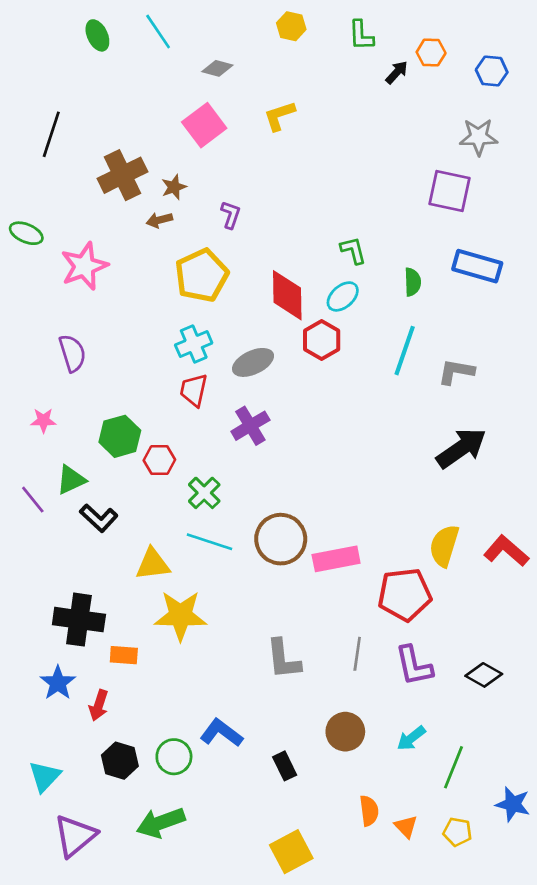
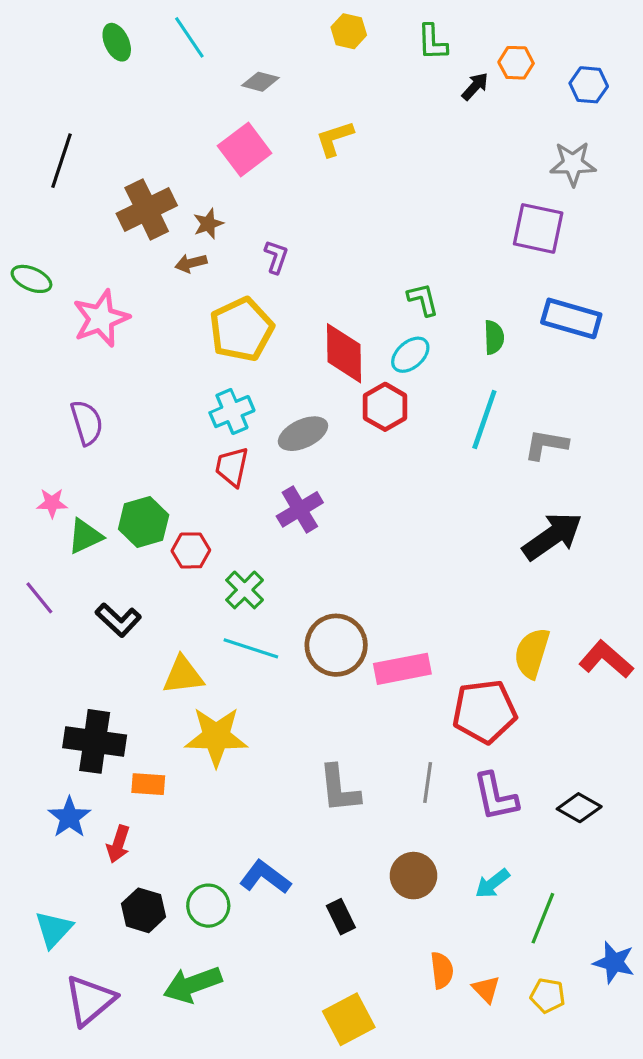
green triangle: (71, 480) -> (85, 536), moved

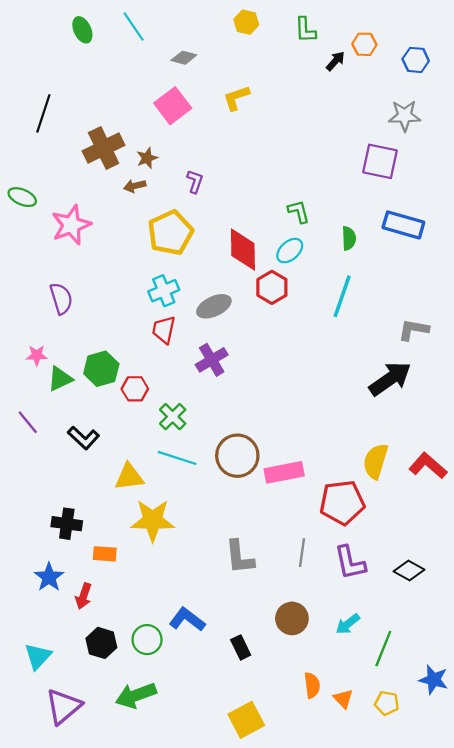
gray L-shape: (546, 445) -> (413, 330), moved
black cross: (95, 741) -> (67, 524), size x0.7

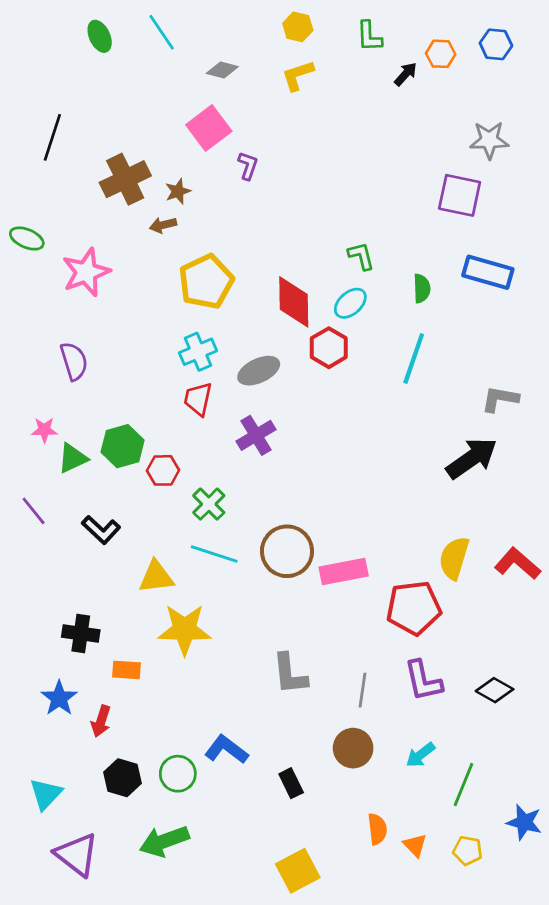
blue hexagon: (416, 60) -> (496, 44), moved
yellow L-shape: (236, 98) -> (298, 75), moved
purple L-shape: (195, 181) -> (248, 166), moved
gray line: (302, 553) -> (362, 690), moved
purple triangle: (63, 706) -> (77, 855), turned -42

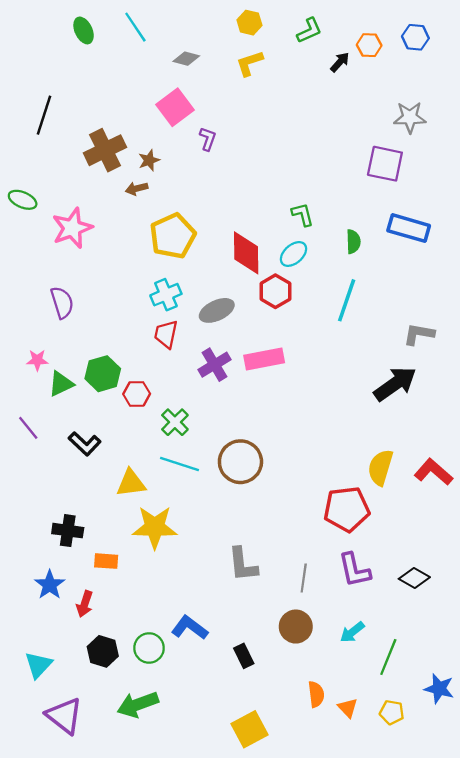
green L-shape: (369, 36) -> (309, 30), turned -112
pink rectangle: (344, 571) -> (264, 359), moved

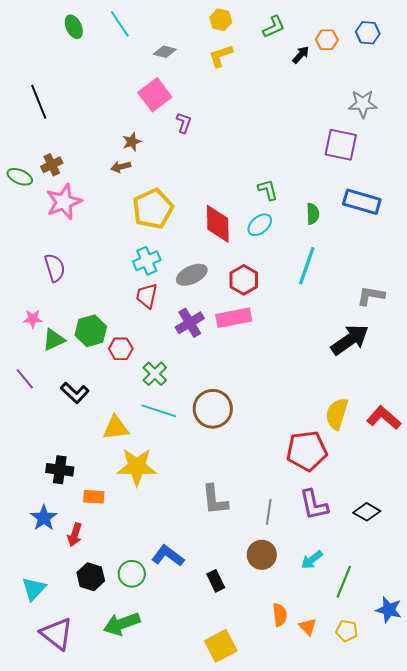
black line: (44, 115) -> (39, 102), turned -40
brown cross: (105, 150) -> (52, 165), moved, size x0.6
red hexagon: (275, 291) -> (244, 280), moved

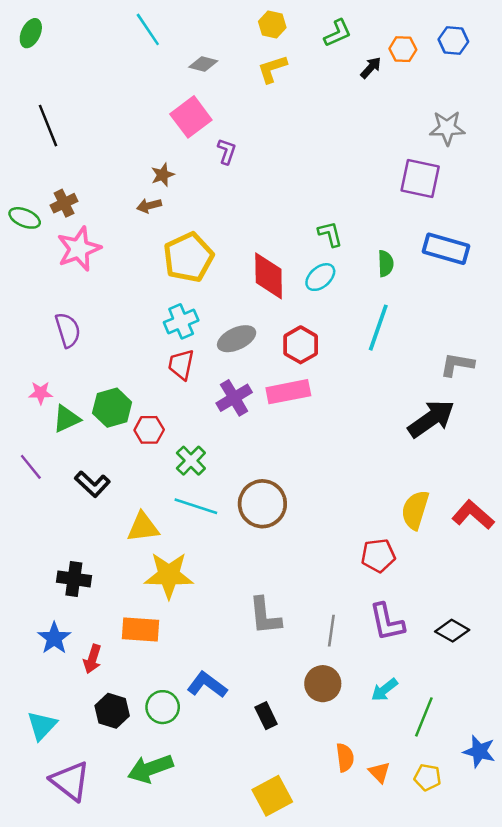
green ellipse: (74, 27) -> (31, 33), moved, turned 50
red pentagon: (307, 451) -> (378, 556), size x0.7
orange rectangle: (94, 497) -> (140, 629), moved, size x1.4

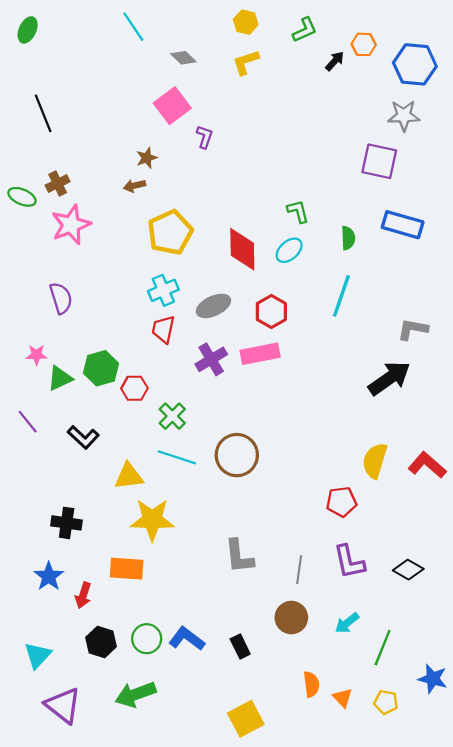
blue hexagon: (453, 41) -> (415, 64), moved, size x1.6
gray diamond: (203, 64) -> (183, 58), turned 30
blue L-shape: (207, 685) -> (187, 639), moved

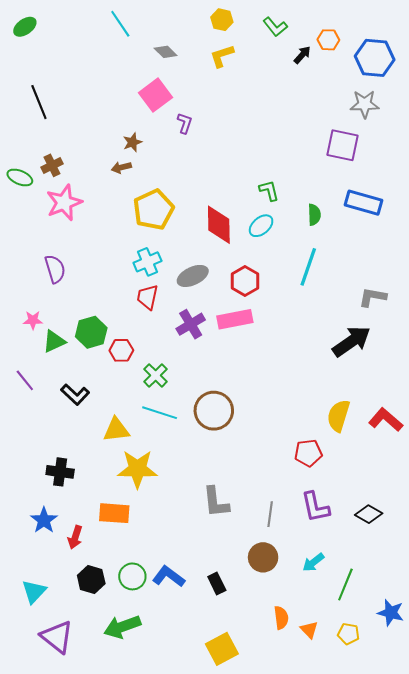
green ellipse: (28, 30) -> (25, 27), turned 30
green L-shape: (305, 30) -> (275, 27), turned 75

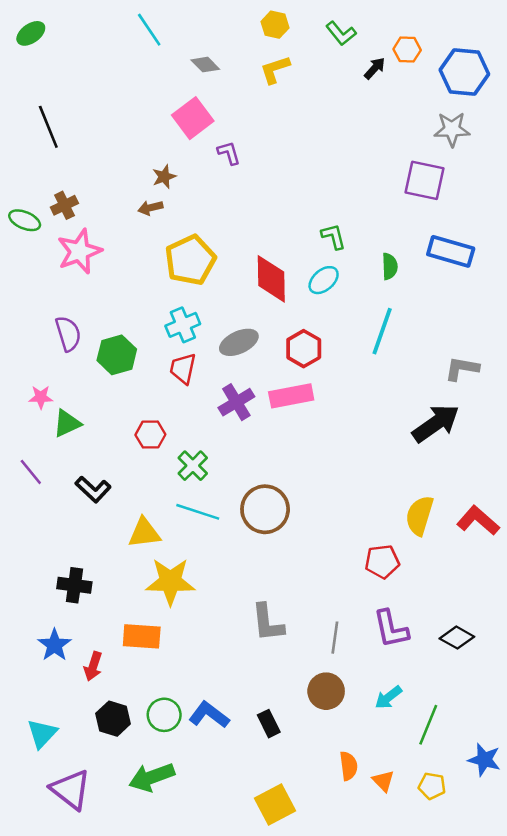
purple L-shape: (185, 123) -> (229, 153), turned -35
green hexagon: (91, 332) -> (117, 355), moved

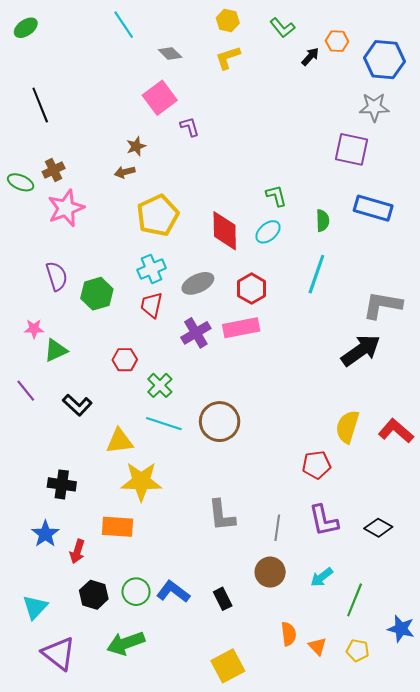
gray L-shape: (462, 369) -> (382, 305), size x1.4

